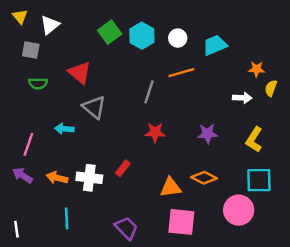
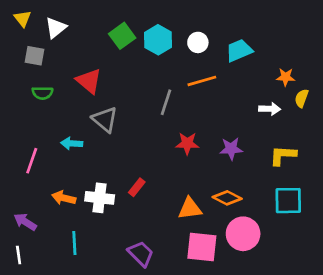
red star: (155, 132) -> (187, 143), moved
yellow L-shape: (254, 140) -> (283, 155), turned 60
purple arrow: (22, 175) -> (25, 222), moved
pink circle: (239, 210) -> (243, 234), moved

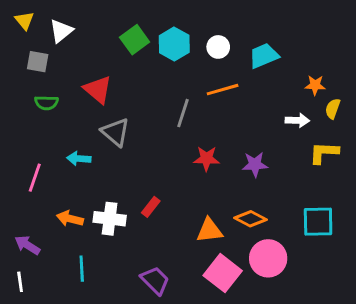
yellow L-shape: (283, 155) -> (324, 153), moved
pink square: (202, 247) -> (223, 273), turned 32

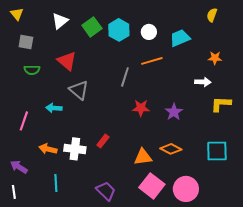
white triangle: (61, 31) -> (60, 21), moved
yellow semicircle: (333, 109) -> (212, 15), moved
purple star: (255, 164) -> (174, 112), turned -30
pink circle: (268, 258) -> (186, 189), moved

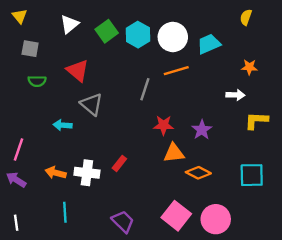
white circle: (149, 32) -> (173, 37), size x1.6
pink line: (24, 121) -> (18, 150), moved
orange triangle: (143, 157) -> (174, 153), moved
purple arrow: (19, 167) -> (16, 180), moved

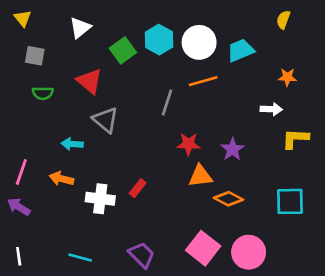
green square: (107, 31) -> (123, 50), moved
orange arrow: (56, 173) -> (61, 179), moved
cyan line: (65, 212) -> (80, 258), moved, turned -72

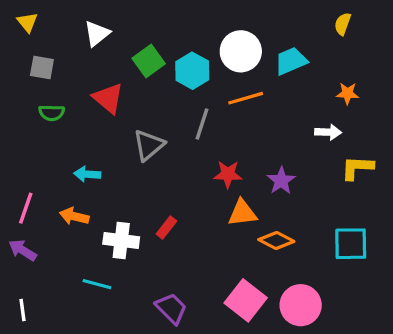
cyan hexagon: (159, 40) -> (192, 71), moved
gray triangle: (106, 120) -> (149, 145), moved, turned 40
cyan line: (80, 258) -> (97, 284), moved

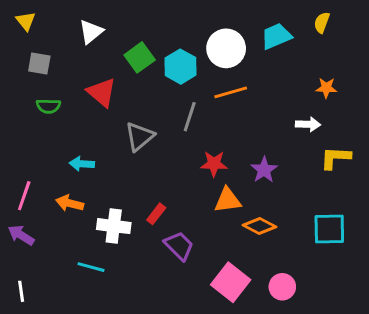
cyan trapezoid: (291, 61) -> (276, 36), moved
pink circle: (301, 305) -> (282, 287), size x0.7
purple trapezoid: (171, 308) -> (179, 246), moved

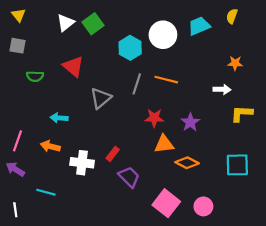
green square: (140, 57) -> (93, 24), moved
gray square: (39, 64) -> (17, 46), moved
orange line: (231, 92) -> (166, 80), moved, turned 30
cyan line: (91, 267) -> (46, 192), moved

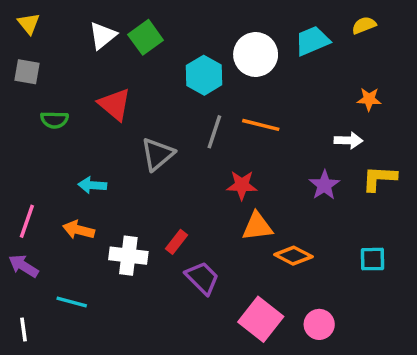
yellow semicircle: (232, 16) -> (364, 25), turned 48
purple star: (190, 122) -> (324, 185), moved
cyan square: (237, 165) -> (372, 259), size x0.7

